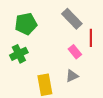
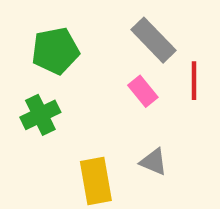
pink rectangle: (75, 52) -> (143, 91), moved
gray triangle: (72, 76) -> (154, 162), turned 48

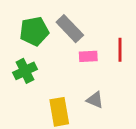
gray rectangle: (154, 40) -> (70, 29), moved
pink rectangle: (143, 91) -> (88, 56), turned -54

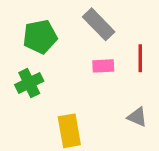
gray rectangle: (70, 29) -> (99, 24), moved
gray triangle: (95, 100) -> (137, 117), moved

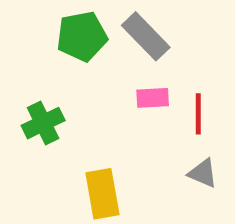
green pentagon: (40, 37) -> (82, 36), moved
red line: (140, 58) -> (198, 114), moved

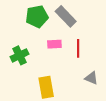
pink rectangle: (153, 98) -> (54, 44), moved
red line: (198, 114) -> (78, 48), moved

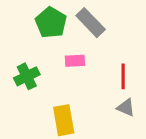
green pentagon: (37, 16) -> (51, 23), turned -30
red line: (78, 48) -> (123, 76), moved

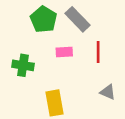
green cross: (27, 76) -> (23, 65), turned 35
red line: (123, 76) -> (98, 52), moved

